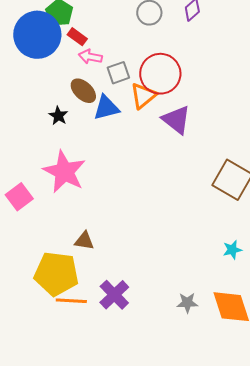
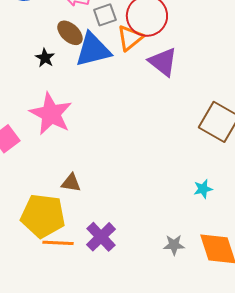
blue triangle: (106, 108) -> (93, 50), size x1.4
cyan star: (232, 250) -> (203, 189), moved

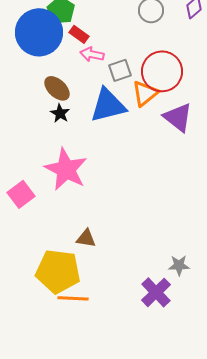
brown ellipse: (70, 33) -> (57, 88), moved
purple cross: (101, 237) -> (156, 292), moved
gray star: (174, 245) -> (179, 265), moved

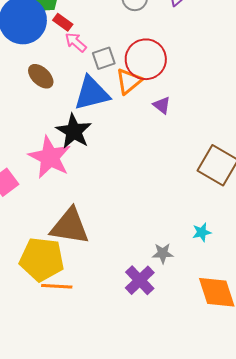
pink arrow: (92, 54) -> (76, 42), turned 30
black star: (60, 113) -> (74, 131), moved, size x1.8
purple triangle: (178, 117) -> (162, 105), size x0.6
brown triangle: (86, 238) -> (70, 226), size x2.0

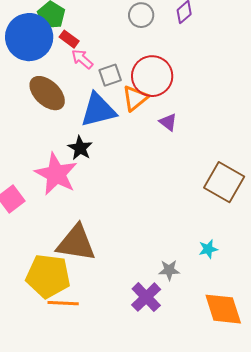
brown ellipse: (41, 76) -> (47, 93), size x1.4
black star: (74, 131) -> (80, 148), size x0.7

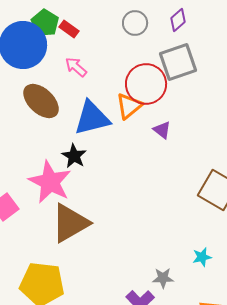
red rectangle: (69, 39) -> (69, 29), moved
gray square: (110, 75) -> (178, 62), moved, size x1.6
brown triangle: (76, 243) -> (70, 223), moved, turned -39

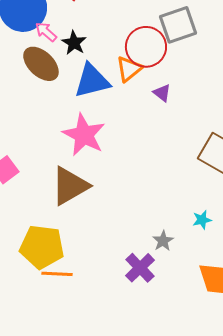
pink arrow: (76, 67) -> (46, 32), moved
black star: (74, 156) -> (74, 43), moved
pink star: (50, 182) -> (84, 135), moved
gray star: (163, 278) -> (163, 241), turned -30

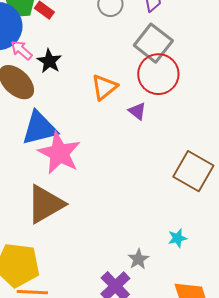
gray square: (178, 25) -> (153, 43), turned -33
red circle: (146, 47) -> (158, 74), moved
blue triangle: (92, 81) -> (39, 128), moved

